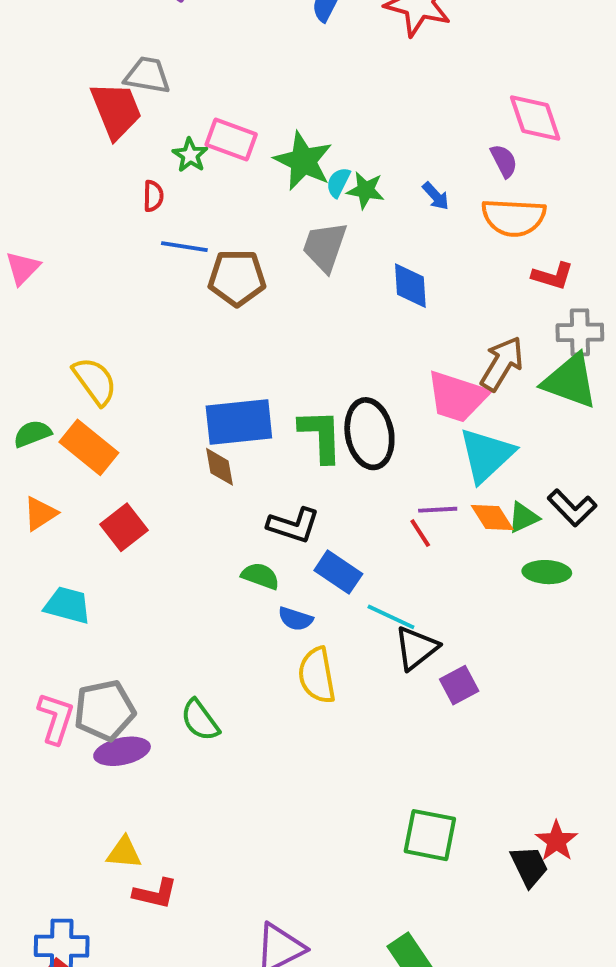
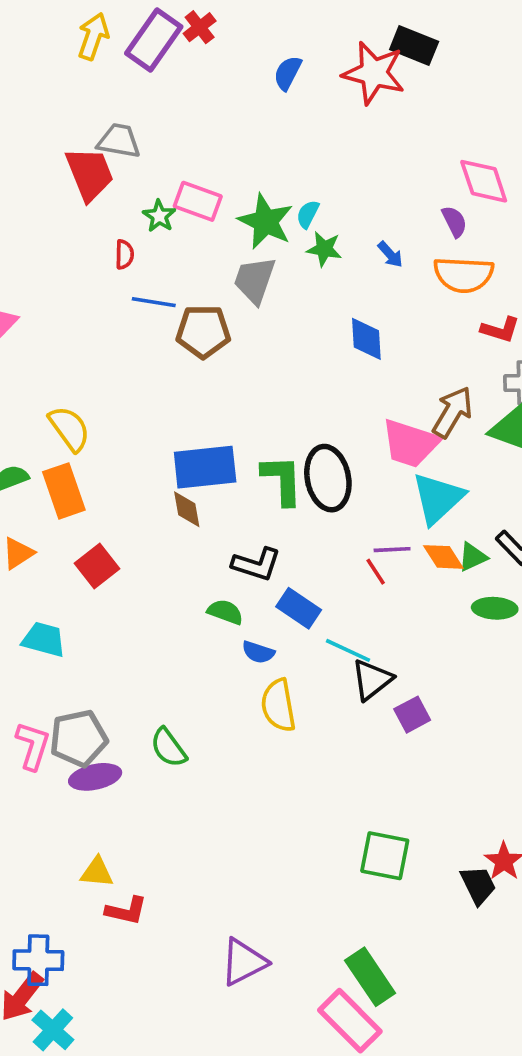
cyan semicircle: (338, 182) -> (308, 214), moved
gray trapezoid: (325, 247) -> (255, 280), moved
orange rectangle: (89, 447) -> (64, 491), turned 32

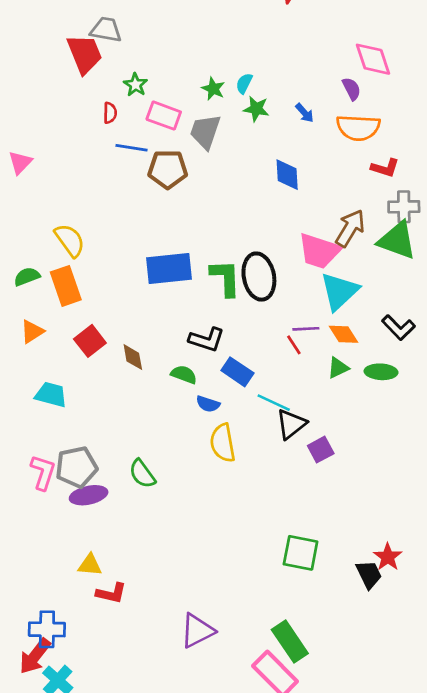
pink rectangle: (198, 201) -> (164, 116), moved
green star: (266, 221) -> (213, 89), size x0.6
brown diamond: (187, 509) -> (133, 357), moved
green triangle: (473, 557) -> (338, 368), moved

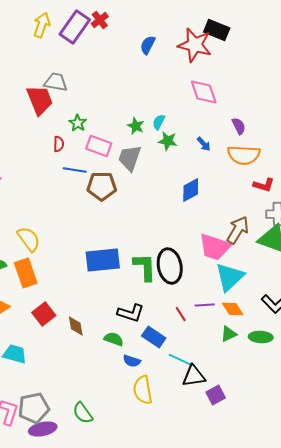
pink diamond: (373, 59) -> (204, 92), moved
blue diamond: (287, 175) -> (191, 190), turned 65
red line: (294, 345) -> (181, 314), moved
black triangle: (291, 424) -> (194, 376), turned 30

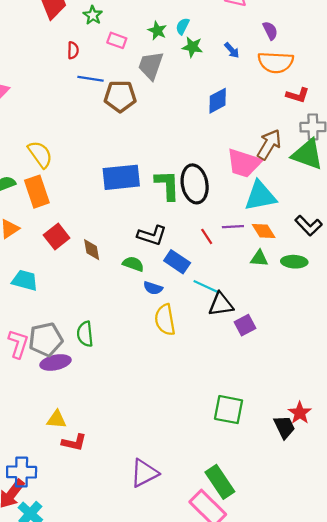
green star: (78, 123) -> (93, 15), moved
pink rectangle: (99, 146) -> (117, 40), moved, size x0.7
cyan triangle: (230, 277) -> (260, 196), turned 32
green triangle: (229, 334) -> (259, 258), turned 30
green semicircle: (83, 413) -> (85, 334), moved, turned 30

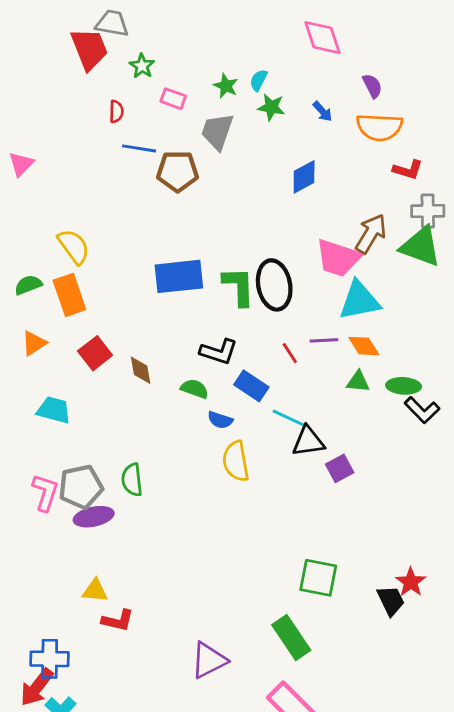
black L-shape: (309, 226) -> (422, 410), moved
green rectangle: (220, 482) -> (291, 638), moved

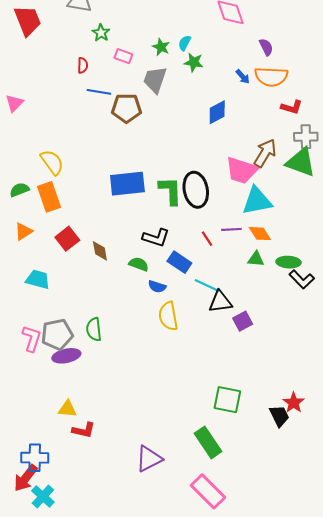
red trapezoid: (89, 49) -> (28, 21), moved
blue arrow: (323, 111) -> (243, 77), moved

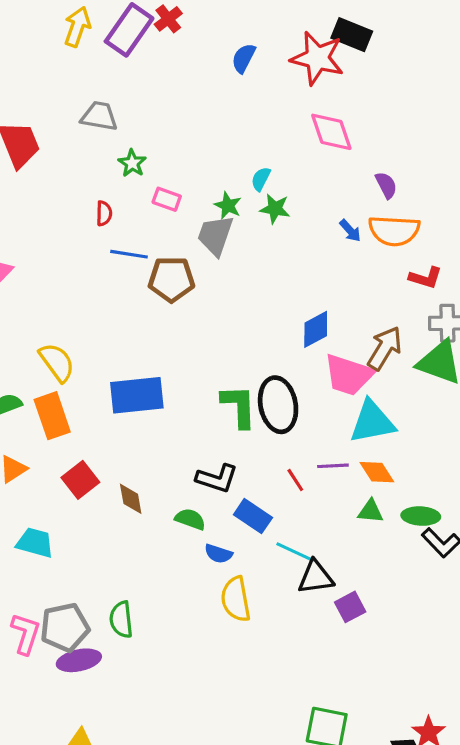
green star: (161, 47) -> (228, 206), moved
blue diamond: (217, 112) -> (316, 329), moved
blue rectangle: (127, 184) -> (137, 395), moved

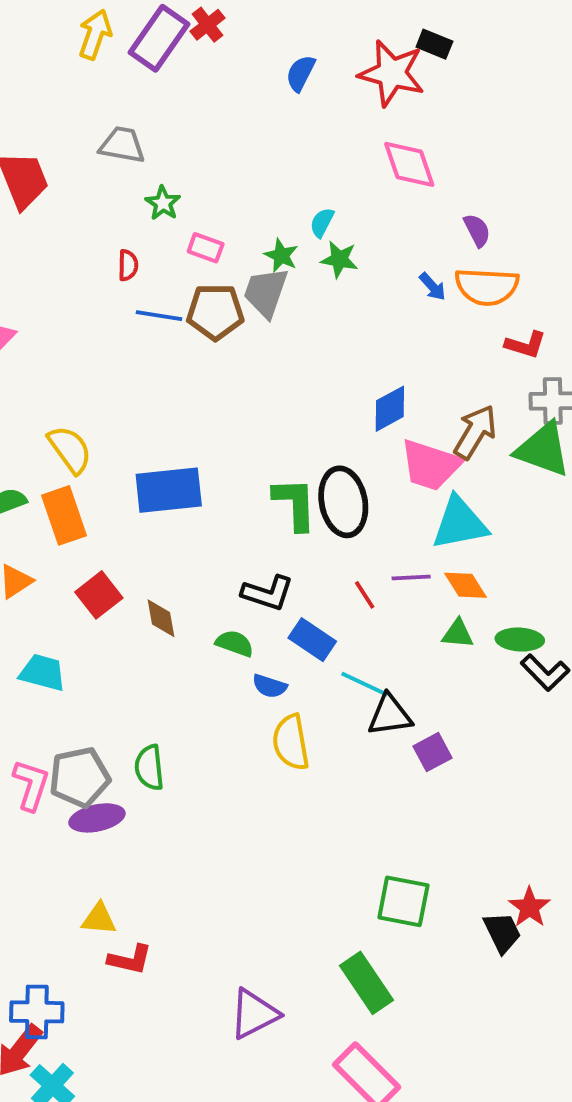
black rectangle: (352, 35) -> (434, 44), size x0.7
brown pentagon: (171, 279) -> (215, 312), moved

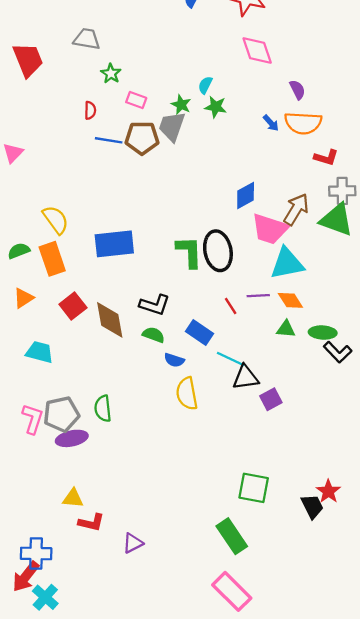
black L-shape: (268, 593) -> (155, 305), moved
brown diamond: (161, 618) -> (110, 320), size x1.6
purple triangle: (254, 1014) -> (133, 543), moved, size x0.7

